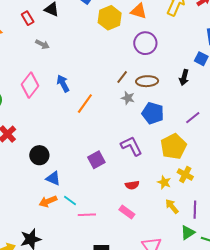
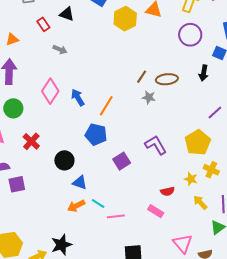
purple circle: (145, 43) -> (190, 35), moved
blue arrow: (63, 83) -> (78, 98), moved
blue pentagon: (153, 113) -> (96, 135), moved
red semicircle: (132, 185) -> (167, 191), moved

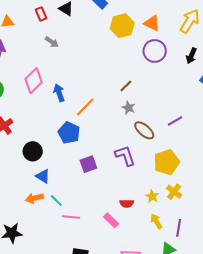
purple circle: (190, 35) -> (155, 51), moved
black arrow: (204, 73) -> (191, 56), moved
brown ellipse: (167, 79) -> (144, 130), moved, turned 35
purple line: (215, 112) -> (175, 121), moved

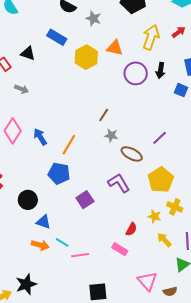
purple circle: (155, 51) -> (136, 73), moved
orange arrow: (34, 198) -> (40, 245), turned -138
red semicircle: (127, 204) -> (131, 229), turned -48

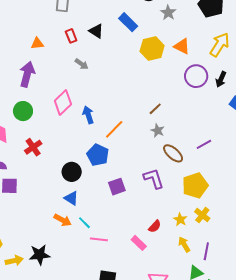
black circle: (28, 200) -> (72, 172), moved

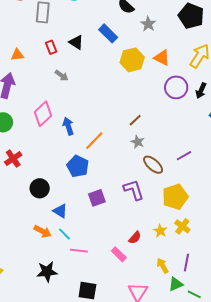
black circle: (72, 172) -> (40, 188), moved
blue triangle: (71, 198) -> (60, 211), moved
yellow arrow: (184, 244) -> (163, 266), moved
black star: (39, 255) -> (47, 272), moved

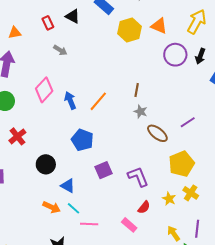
brown line: (135, 120) -> (137, 90), turned -32
orange line: (94, 141) -> (98, 101), moved
purple L-shape: (134, 190) -> (138, 177), moved

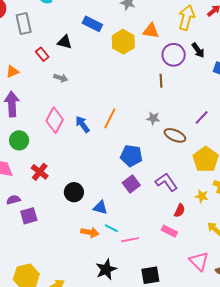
black arrow: (200, 56) -> (198, 50), turned -42
brown line: (137, 90) -> (161, 81), moved
blue pentagon: (82, 140) -> (131, 156), moved

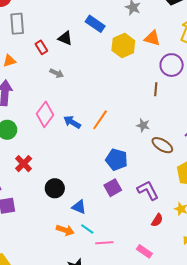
gray rectangle: (24, 24) -> (17, 24), moved
blue arrow: (82, 124) -> (72, 122), turned -30
pink rectangle: (169, 231) -> (144, 251), moved

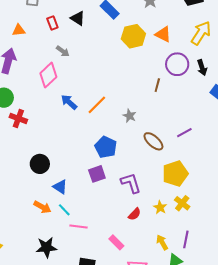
pink diamond: (45, 114) -> (48, 75), moved
gray star: (143, 125) -> (130, 116), moved
red cross: (24, 164) -> (18, 118), moved, turned -36

